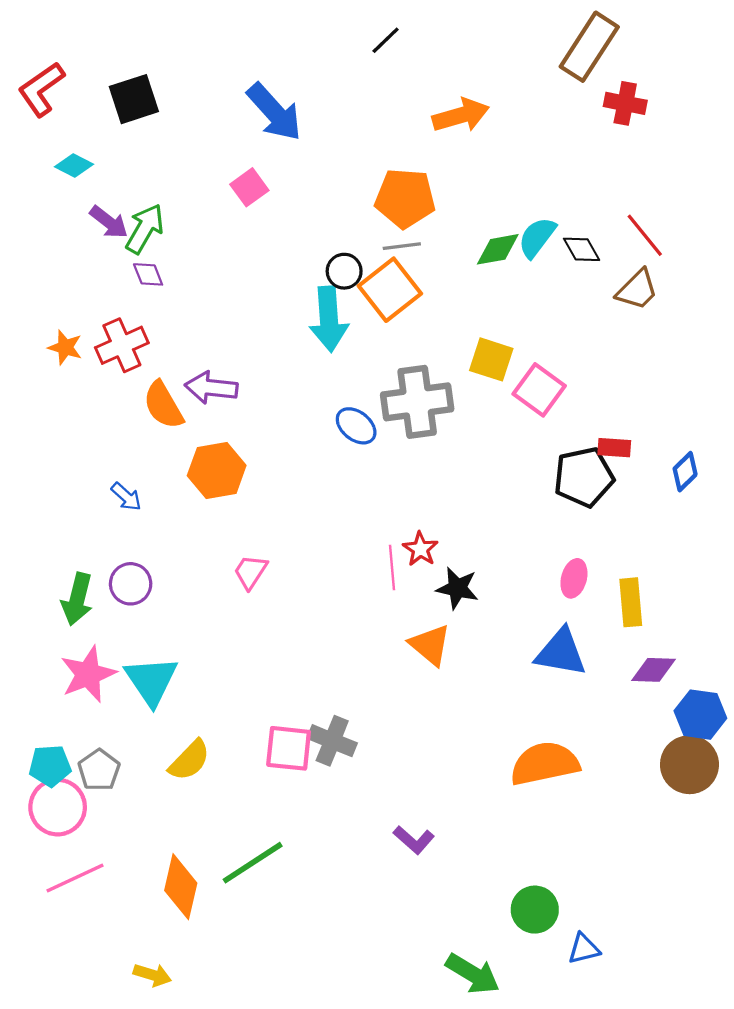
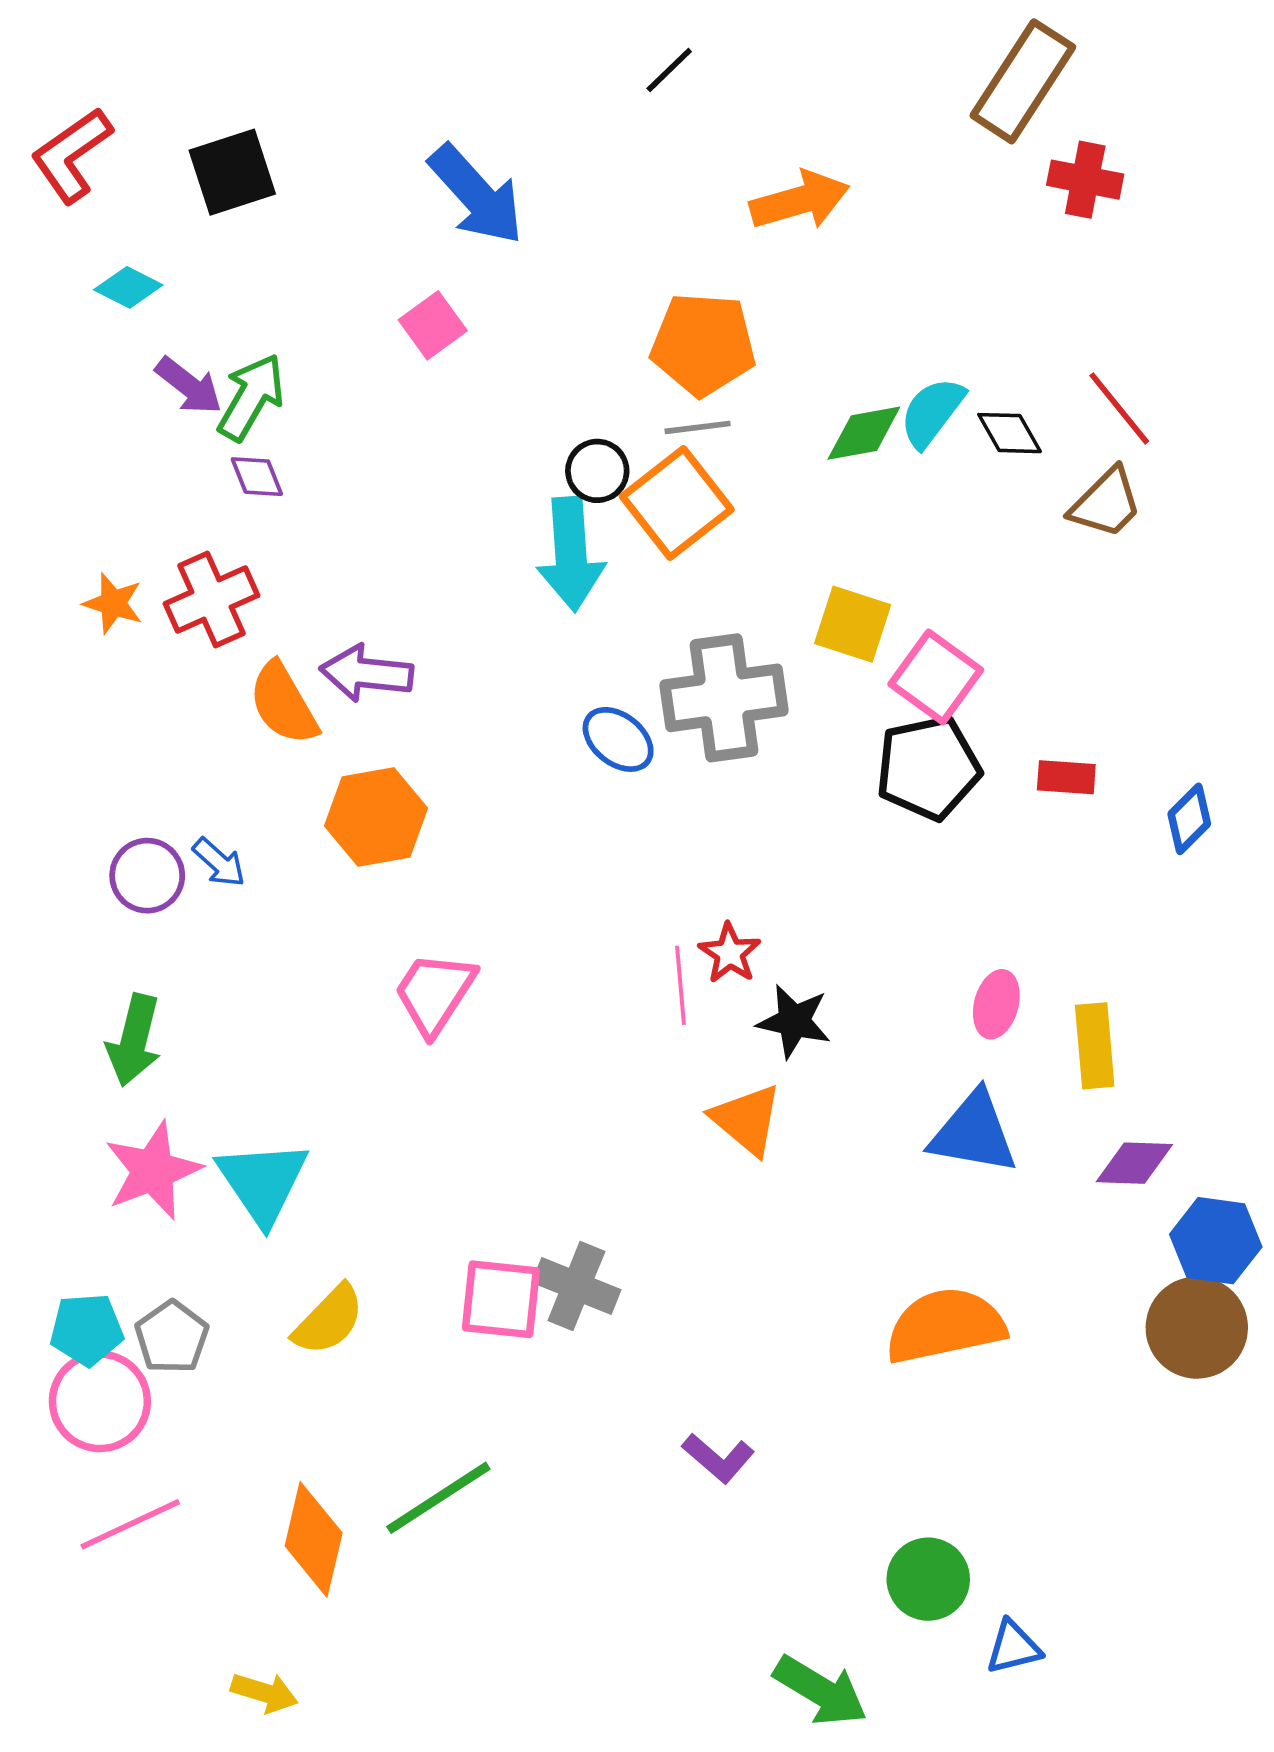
black pentagon: (584, 477) -> (928, 768), moved
pink trapezoid: (250, 572) -> (435, 993), size x1.4
purple circle: (131, 584) -> (147, 876), moved

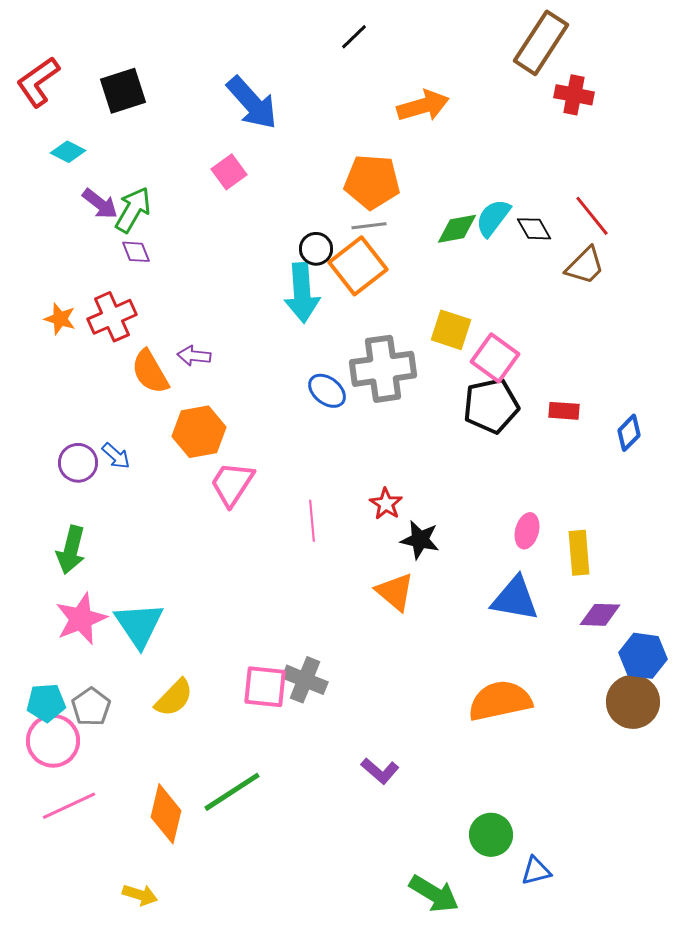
purple arrow: (367, 673) -> (194, 356), size x0.7
pink line: (680, 985) -> (312, 521), moved
pink trapezoid: (435, 993) -> (232, 484), moved

